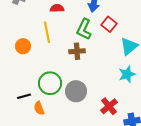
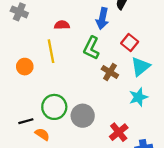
red square: (109, 24) -> (130, 43), moved
brown cross: (77, 51) -> (110, 72), moved, turned 35
orange semicircle: (39, 108) -> (42, 134), turned 144

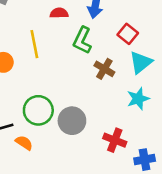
red semicircle: (62, 25) -> (59, 13), moved
red cross: (119, 132) -> (115, 140), turned -30

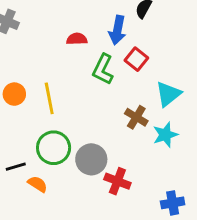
red square: (128, 34) -> (136, 59), moved
yellow line: (34, 44) -> (49, 98), moved
brown cross: (104, 69) -> (136, 117), moved
red cross: (115, 140) -> (117, 181), moved

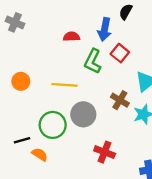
yellow line: (49, 98) -> (64, 85), moved, turned -75
gray circle: (91, 159) -> (83, 114), moved

